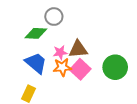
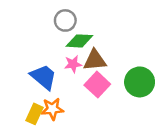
green diamond: (36, 33) -> (79, 41), moved
orange star: (62, 67) -> (52, 109), moved

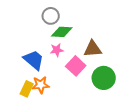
brown triangle: (95, 60) -> (93, 49), moved
green circle: (140, 82) -> (104, 78), moved

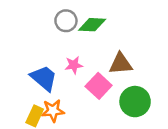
green diamond: (62, 32) -> (92, 25), moved

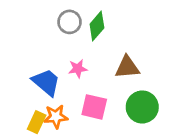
green diamond: (92, 25) -> (97, 26), turned -52
pink square: (99, 86) -> (94, 107), moved, turned -30

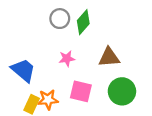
blue trapezoid: (46, 82) -> (23, 70), moved

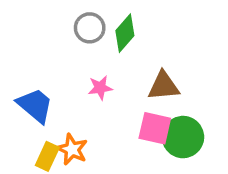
pink square: (81, 91) -> (155, 128), moved
orange star: (48, 100) -> (72, 149), turned 30

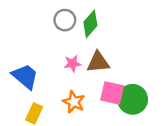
brown triangle: (164, 86) -> (98, 62), moved
orange star: (72, 149) -> (74, 102), moved

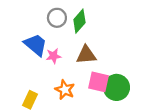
pink star: (72, 64) -> (54, 56), moved
blue trapezoid: (25, 76) -> (36, 45), moved

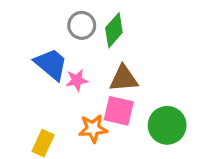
pink square: (99, 82) -> (119, 111), moved
orange star: (65, 90) -> (93, 129), turned -30

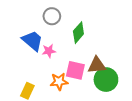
green diamond: (114, 30) -> (78, 33), moved
brown triangle: (124, 79) -> (97, 65), moved

